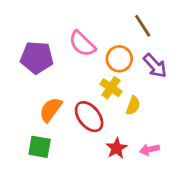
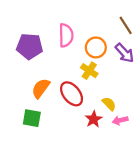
brown line: (143, 26) -> (126, 25), moved
pink semicircle: (82, 44) -> (66, 35), turned -135
yellow semicircle: (133, 106) -> (109, 104), moved, turned -64

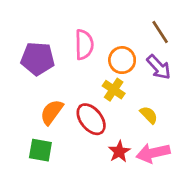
yellow semicircle: (109, 104) -> (149, 115), moved
pink arrow: (120, 120) -> (153, 153), size x1.6

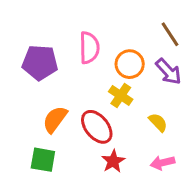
red star: (119, 152) -> (113, 161), moved
pink arrow: (153, 153) -> (162, 163), size x0.7

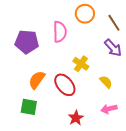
orange circle: (130, 64) -> (85, 14), moved
red star: (113, 161) -> (76, 118), moved

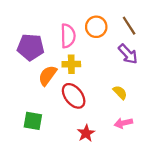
orange circle: (85, 14) -> (96, 27), moved
yellow cross: (81, 64) -> (71, 64), moved, turned -35
orange semicircle: (37, 80) -> (48, 75), moved

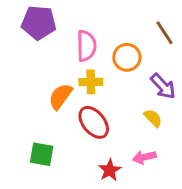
orange circle: (96, 27) -> (127, 57), moved
purple pentagon: (31, 47) -> (39, 23), moved
purple arrow: (128, 54) -> (163, 86), moved
pink arrow: (123, 123) -> (144, 157), moved

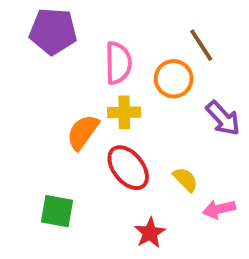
brown line: (165, 33) -> (201, 45), moved
yellow semicircle: (153, 118) -> (185, 179), moved
pink arrow: (144, 157) -> (219, 209), moved

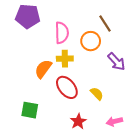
pink arrow: (219, 209) -> (114, 121), moved

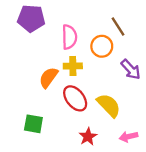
yellow semicircle: (97, 94) -> (109, 105), size x1.6

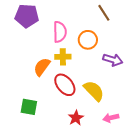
brown line: (118, 27) -> (104, 13), moved
purple arrow: (131, 69) -> (113, 60), turned -30

